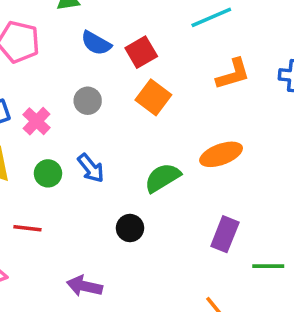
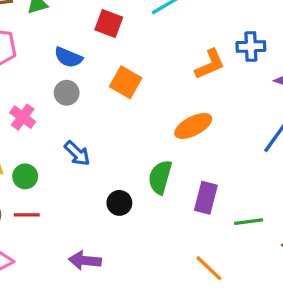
blue semicircle: (96, 43) -> (68, 57), moved
red square: (141, 52) -> (109, 24), moved, turned -32
orange L-shape: (233, 74) -> (210, 64), moved
green circle: (48, 173) -> (25, 176), moved
green semicircle: (162, 178) -> (160, 177), moved, turned -36

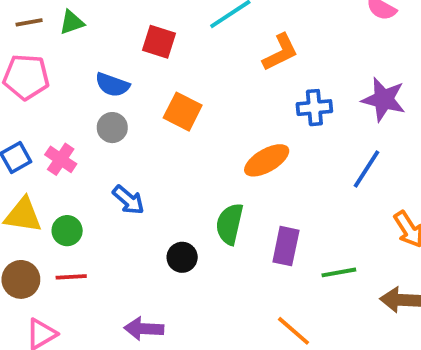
blue cross: (251, 47) -> (314, 108), moved
orange L-shape: (210, 64) -> (280, 52), moved

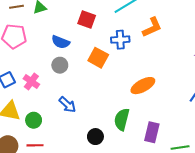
blue cross: (314, 108) -> (120, 40), moved

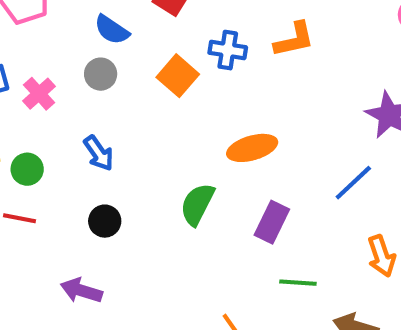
purple rectangle: (152, 132) -> (272, 222), moved
black circle: (95, 137) -> (105, 221), moved

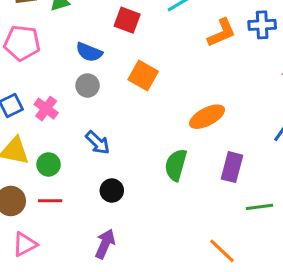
blue cross: (228, 50) -> (262, 25), moved
purple arrow: (81, 291) -> (105, 244), turned 108

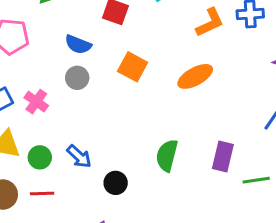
orange ellipse: (207, 117) -> (195, 76), moved
blue arrow: (98, 143) -> (79, 156), moved
black circle: (112, 191) -> (116, 183), moved
green line: (259, 207) -> (256, 180), moved

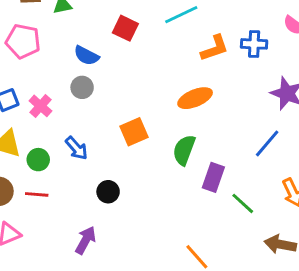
orange square: (133, 67) -> (134, 132), moved, turned 32
green semicircle: (167, 155) -> (184, 150), moved
blue arrow: (79, 156) -> (77, 148), moved
green line: (256, 180) -> (243, 203), turned 45

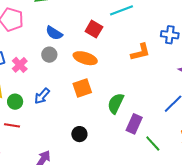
red square: (125, 28) -> (94, 29), moved
orange L-shape: (215, 48) -> (140, 52), moved
orange ellipse: (195, 98) -> (85, 58), moved, turned 35
blue arrow: (77, 148) -> (42, 96), turned 78
black circle: (108, 192) -> (79, 134), moved

